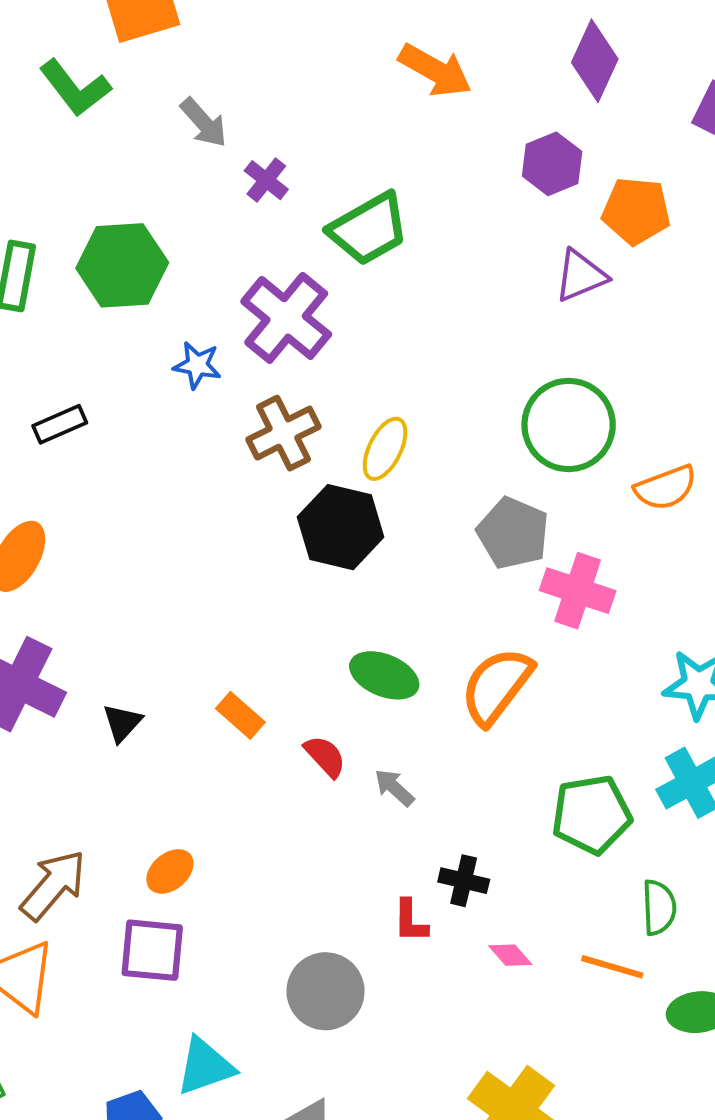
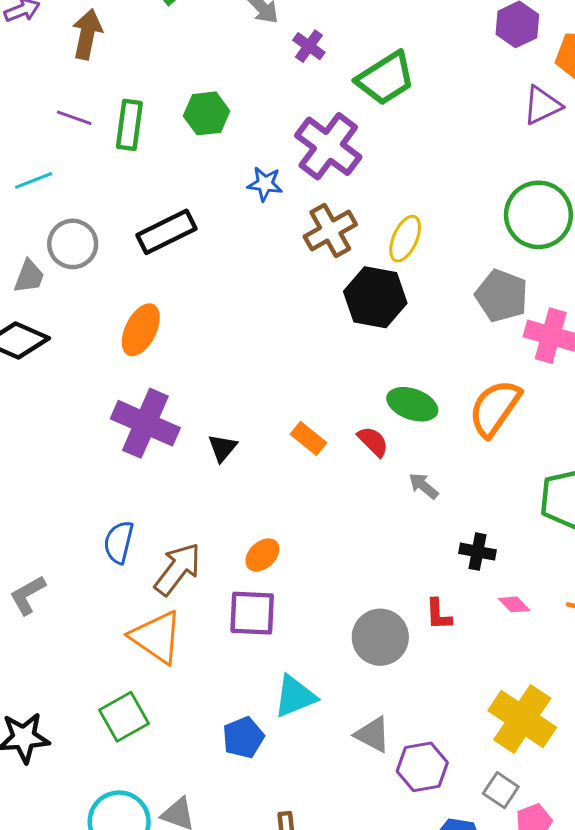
green hexagon: (122, 265) -> (207, 113), size x0.7
black rectangle: (60, 424) -> (166, 232), size x1.5
red semicircle: (325, 756) -> (373, 441), moved
red L-shape: (410, 921) -> (438, 614), moved

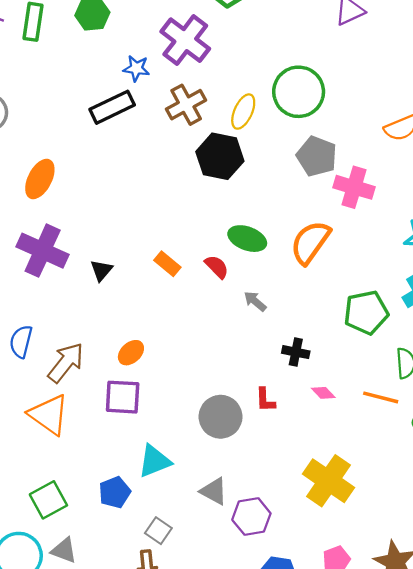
green circle: (538, 215) -> (299, 92), moved
black rectangle: (166, 232) -> (112, 107), moved
green square: (124, 717) -> (48, 500), moved
gray square: (501, 790) -> (158, 531), moved

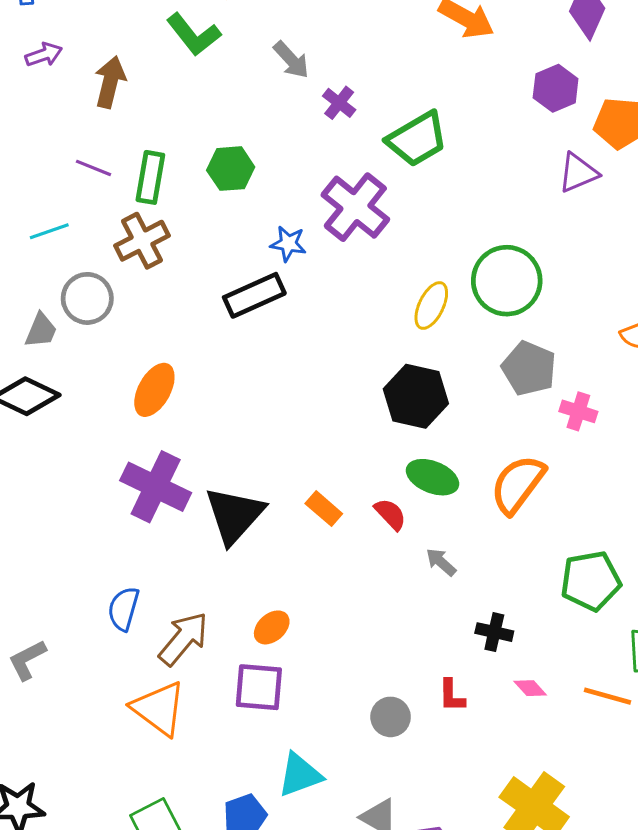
brown cross: (186, 105) -> (142, 241), moved
black hexagon: (220, 156) -> (416, 396), moved
pink cross: (354, 187) -> (578, 411), size x0.7
black triangle: (101, 270) -> (234, 515), size x2.0
gray circle: (221, 417) -> (391, 717), size x0.7

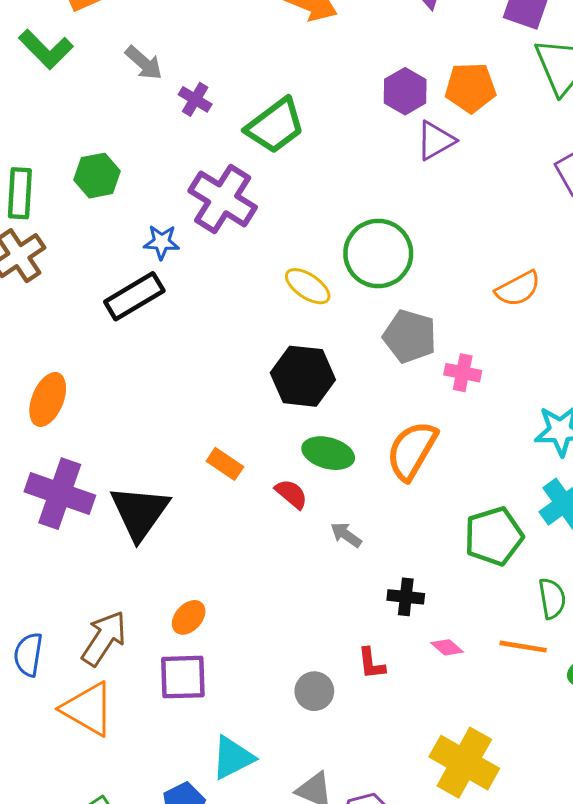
purple hexagon: (556, 88) -> (405, 91), moved
yellow ellipse: (431, 306) -> (308, 286), turned -75
orange rectangle: (324, 509) -> (225, 464), moved
blue semicircle: (124, 609) -> (28, 654), moved

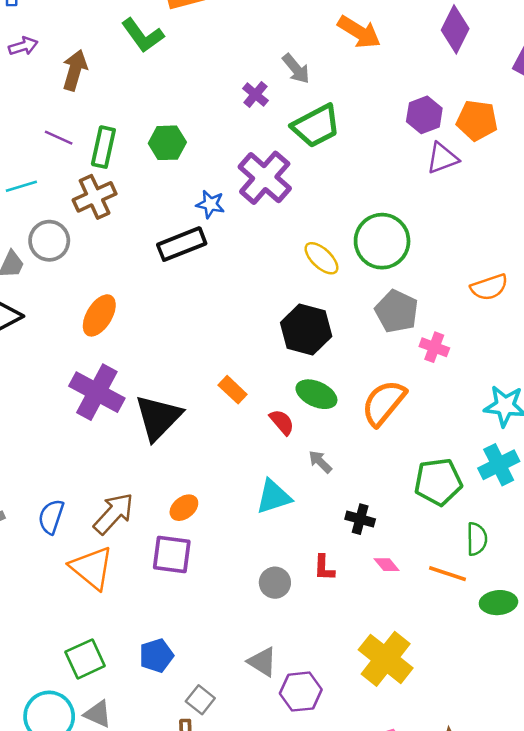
gray arrow: (144, 63) -> (296, 69), moved
cyan triangle: (233, 758) -> (274, 497), moved

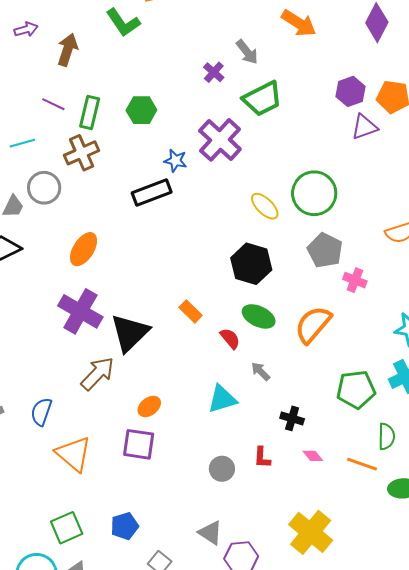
brown arrow: (114, 514) -> (98, 374), moved

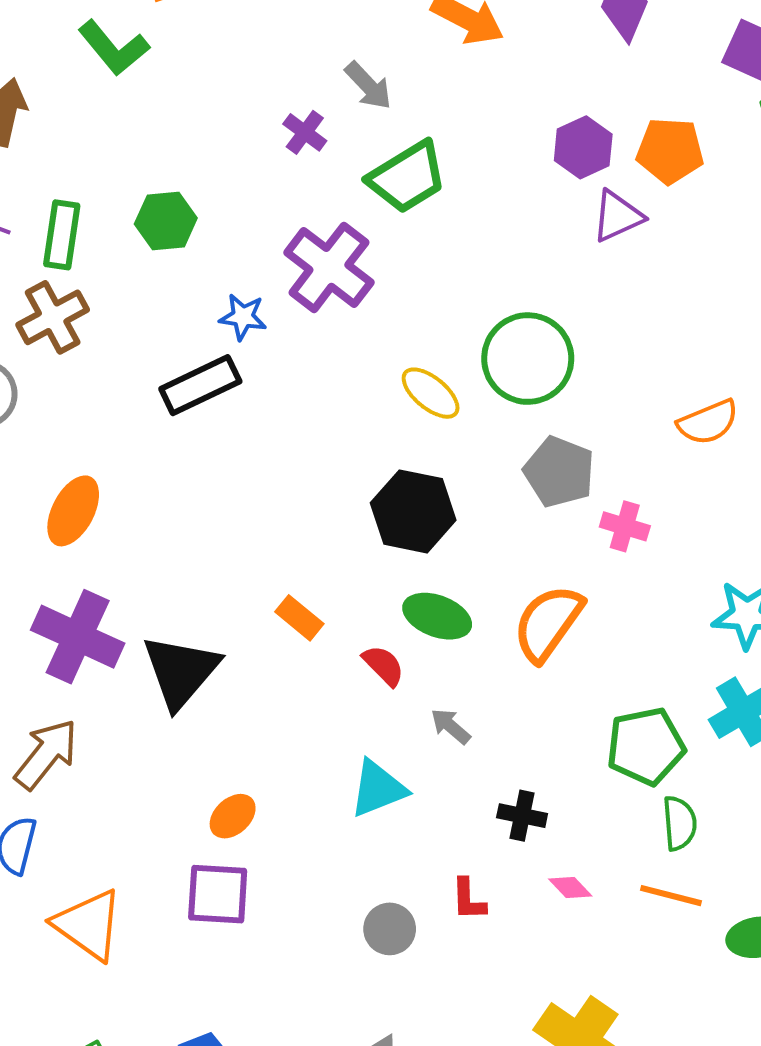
brown arrow: (98, 374) -> (46, 754), moved
green semicircle: (386, 436) -> (679, 823), moved

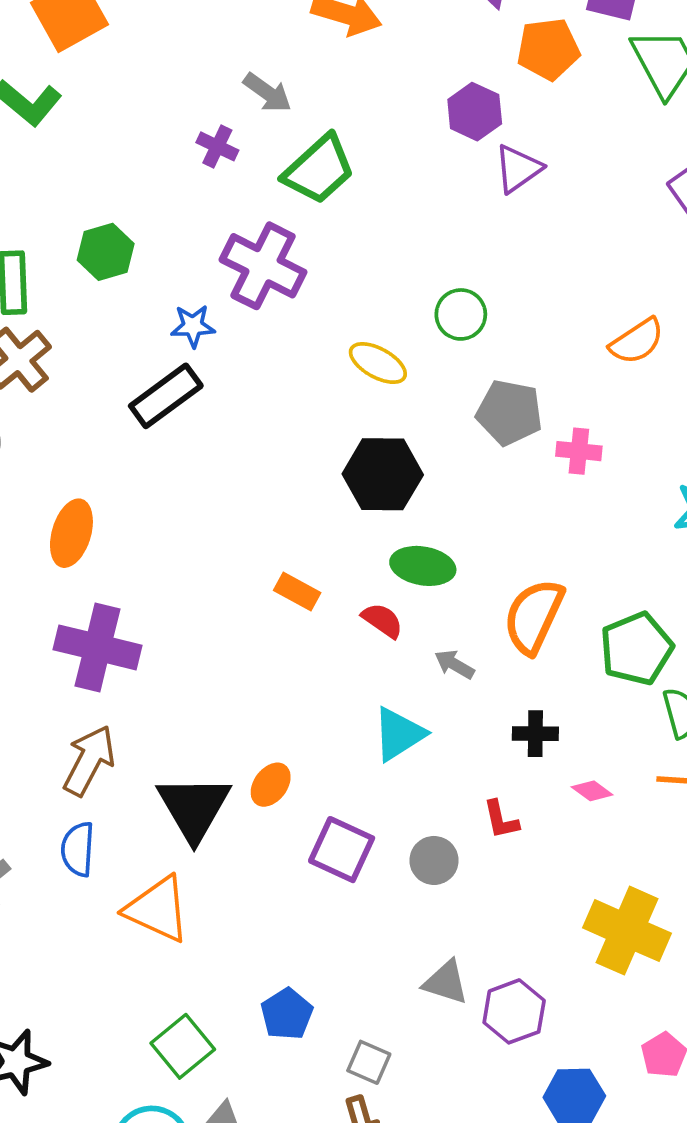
orange pentagon: (670, 151) -> (548, 49), moved
green circle: (528, 359) -> (461, 314), size x0.6
orange semicircle: (548, 623) -> (534, 616), moved
black triangle: (181, 671) -> (194, 808), moved
purple square: (218, 894) -> (342, 850), moved, turned 32

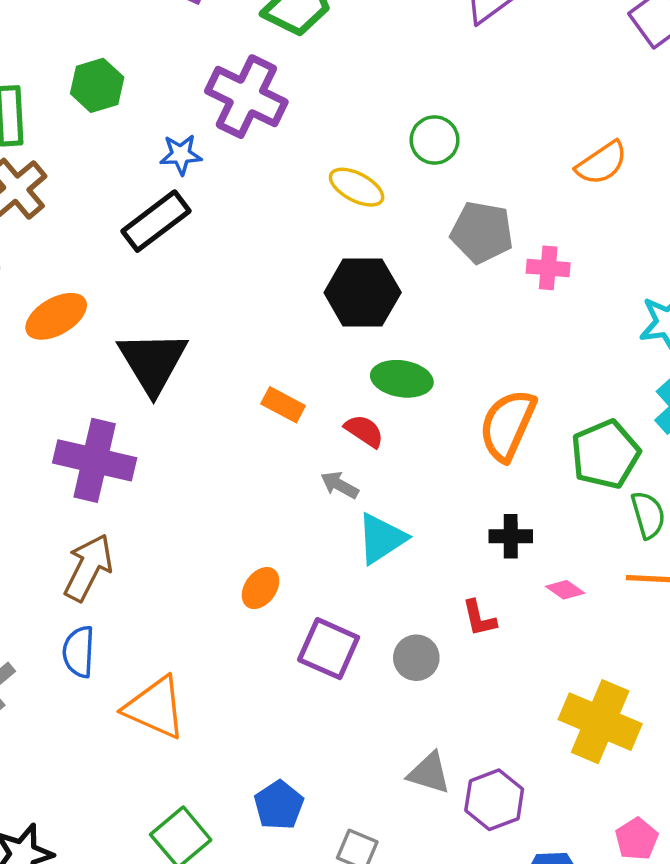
orange ellipse: (71, 533) -> (56, 316), moved, turned 44
gray arrow: (454, 664) -> (339, 485), moved
black triangle: (194, 808) -> (153, 362), moved

